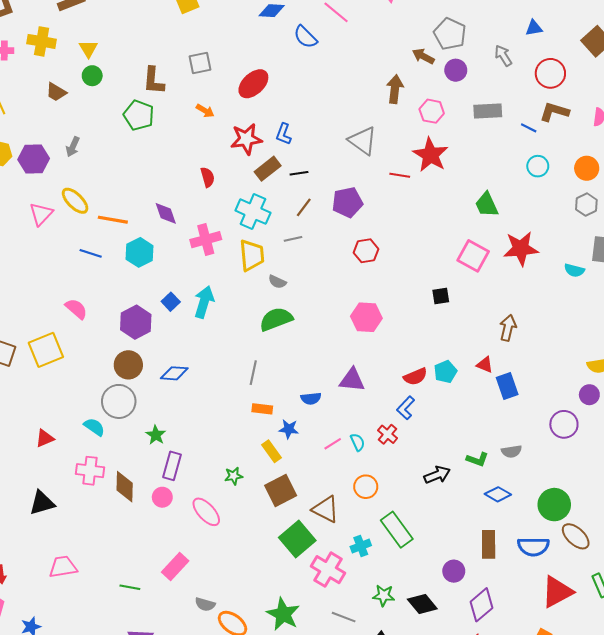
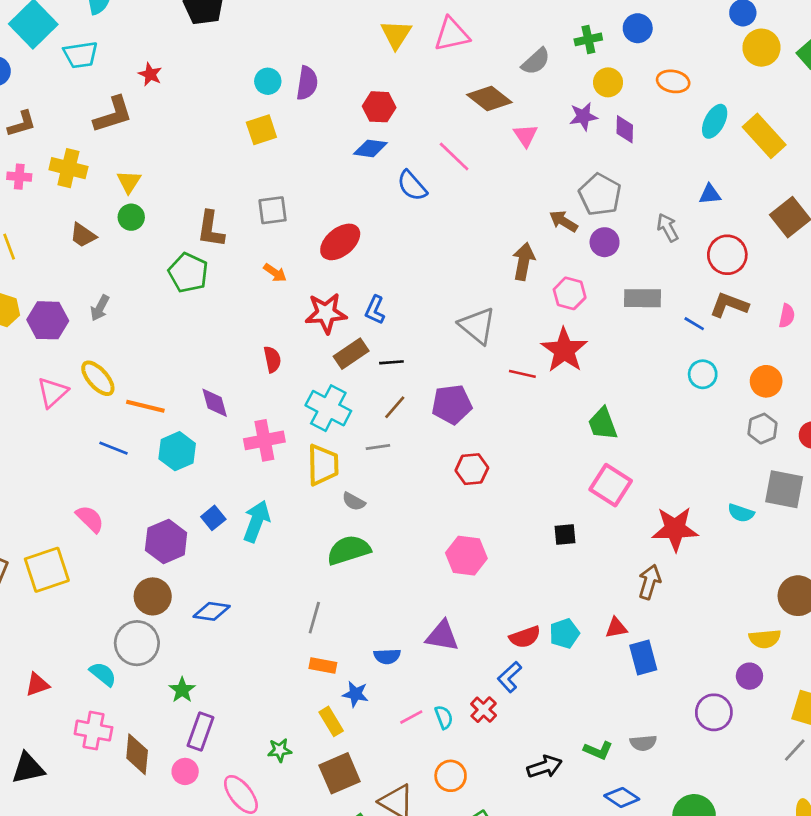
green trapezoid: (487, 205) -> (603, 424), moved
red star: (521, 249) -> (675, 529), moved
red triangle: (485, 365) -> (616, 628), turned -36

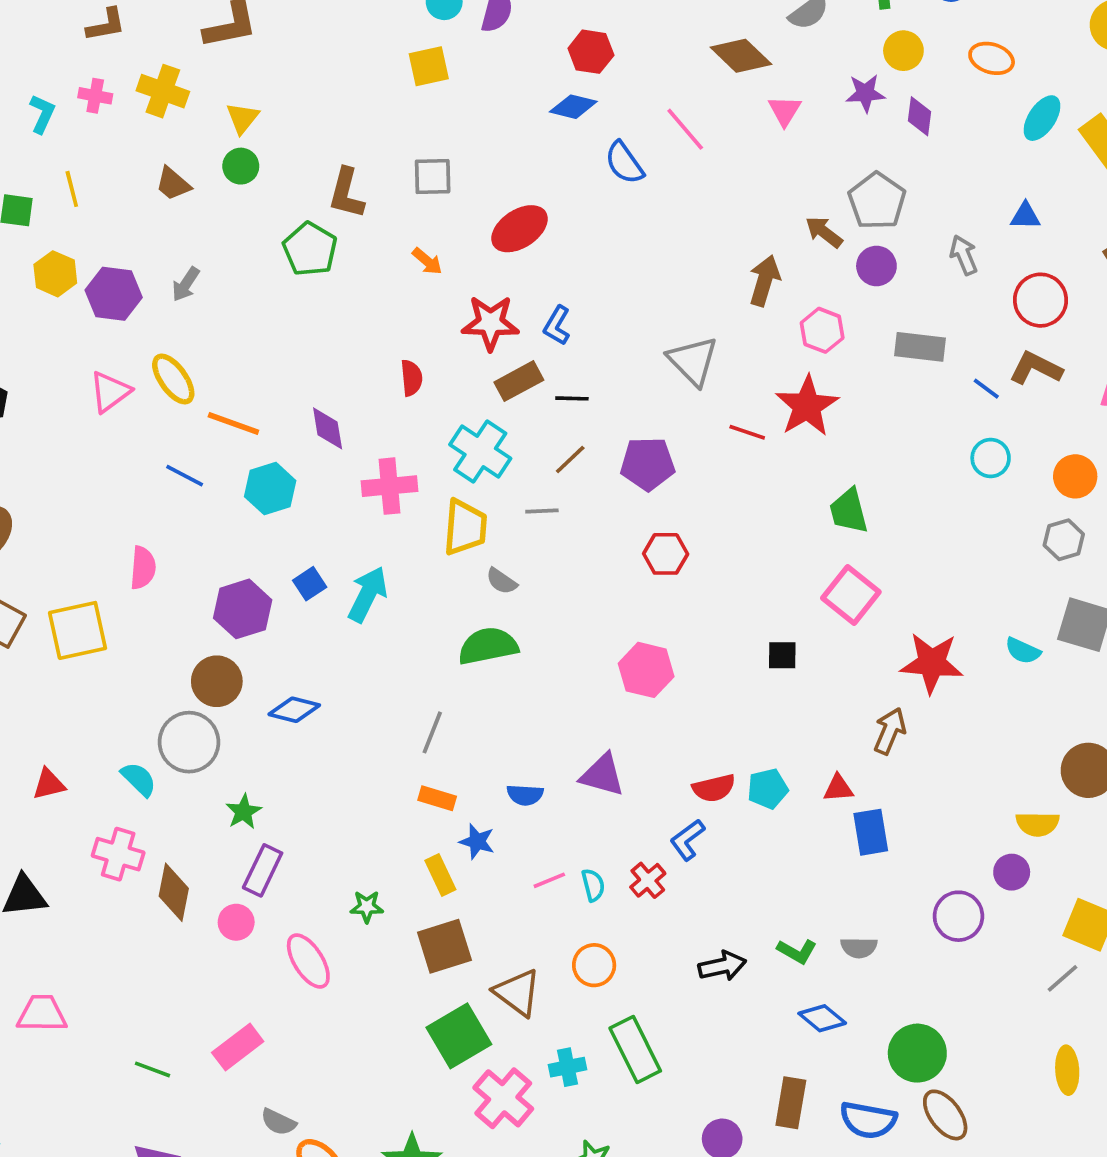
pink semicircle: (90, 519) -> (143, 568), turned 44

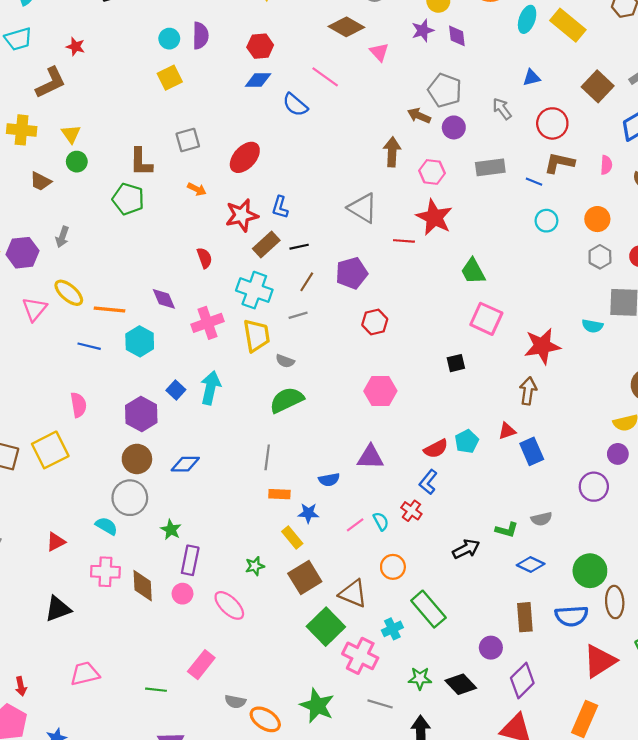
brown ellipse: (945, 1115) -> (615, 602), turned 48

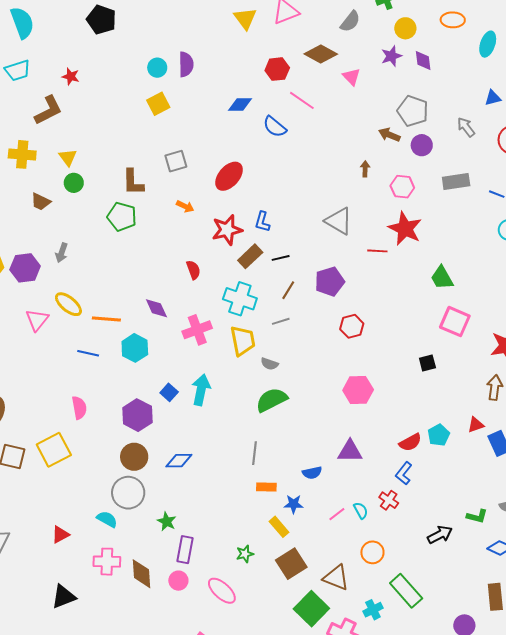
red hexagon: (260, 46) -> (277, 69), moved
brown arrow: (392, 152) -> (365, 169), size x0.6

